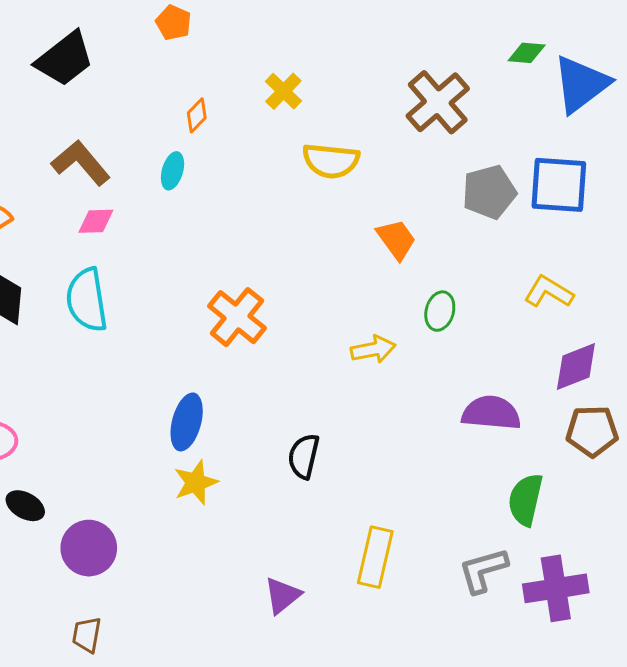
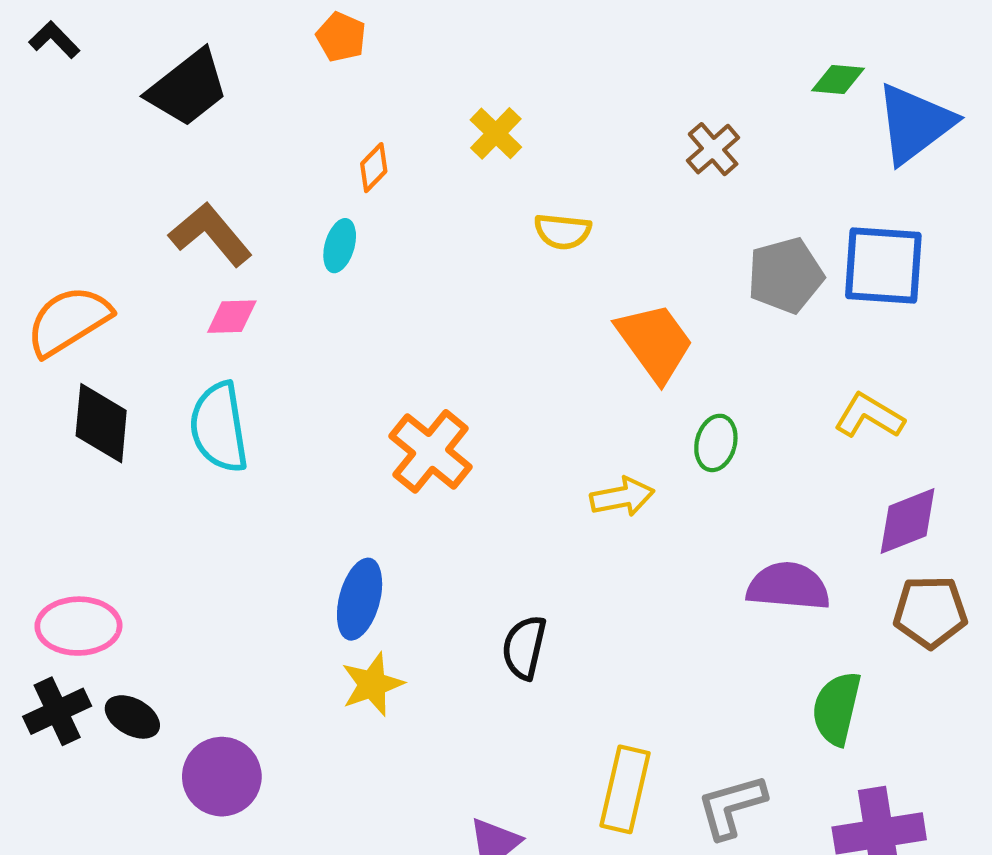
brown cross: (438, 102) -> (713, 149), size x0.6
yellow semicircle: (331, 161) -> (563, 231), size x0.7
orange trapezoid: (396, 239) -> (655, 342), size x1.4
gray L-shape: (483, 570) -> (731, 806), moved

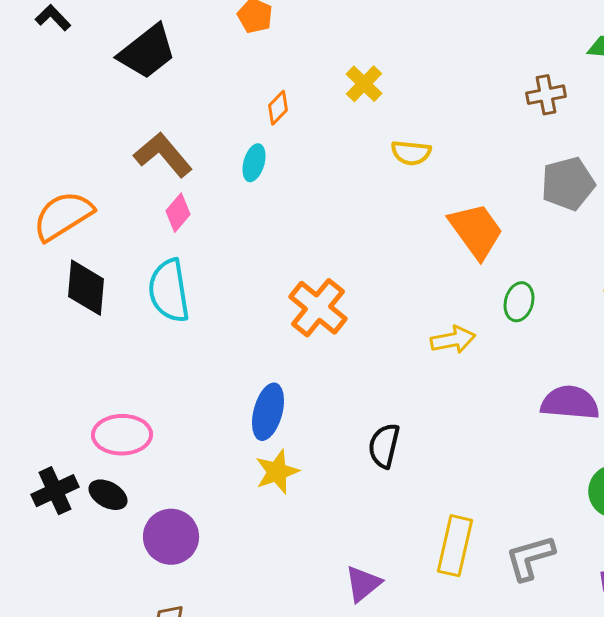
brown cross: (713, 149) -> (546, 95), moved, turned 30
pink diamond: (232, 317) -> (178, 213), turned -48
pink ellipse: (78, 626) -> (122, 435), moved

